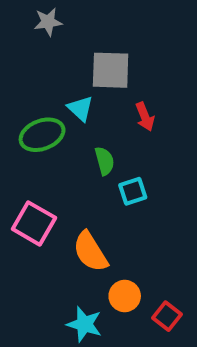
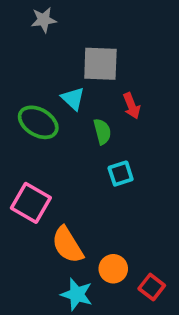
green ellipse: (42, 135) -> (38, 122), turned 51
green semicircle: (105, 161) -> (102, 131), moved
orange semicircle: (90, 252) -> (68, 245), moved

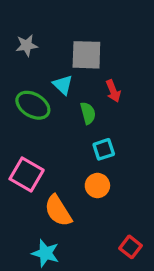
gray star: (44, 20) -> (27, 45), moved
orange circle: (113, 269) -> (97, 186), moved
cyan star: (77, 294) -> (45, 253), moved

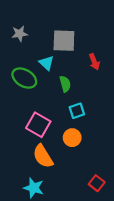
red arrow: (113, 91) -> (94, 62), moved
pink square: (27, 174) -> (38, 125), moved

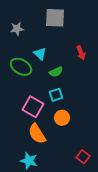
gray square: (64, 41) -> (55, 18), moved
green semicircle: (65, 84) -> (56, 72), turned 80
cyan square: (77, 111) -> (56, 95), moved

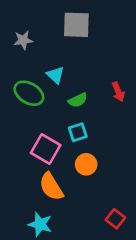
red arrow: (81, 53) -> (118, 92), moved

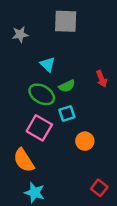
green ellipse: (29, 93) -> (42, 94), moved
orange circle: (86, 164) -> (85, 141), moved
orange semicircle: (51, 187) -> (24, 160), moved

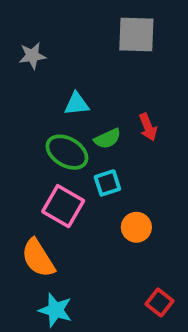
gray square: (66, 21) -> (136, 35), moved
cyan triangle: (48, 64) -> (77, 104), turned -49
red arrow: (102, 79) -> (148, 127), moved

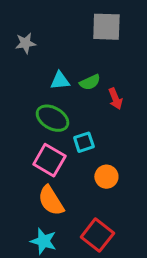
green semicircle: (107, 139) -> (90, 82), moved
orange semicircle: (38, 258) -> (51, 201), moved
red square: (159, 302) -> (97, 235), moved, size x1.5

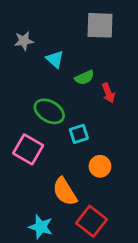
cyan triangle: (60, 81) -> (55, 59), moved, turned 48
pink square: (49, 160) -> (28, 149), moved
orange semicircle: (51, 201) -> (65, 192), moved

